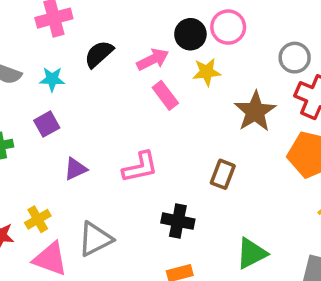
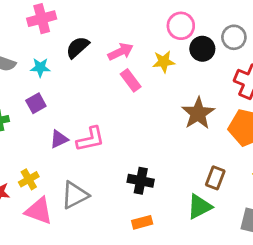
black circle: (190, 34) -> (202, 49), moved
gray circle: (295, 58) -> (234, 37), moved
brown star: (255, 111) -> (198, 113), moved
pink L-shape: (140, 167) -> (90, 139), moved
brown rectangle: (223, 174) -> (215, 178), moved

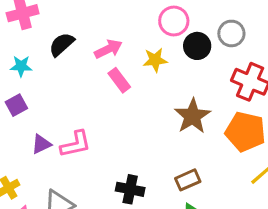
brown rectangle: (215, 178) -> (188, 180), moved, turned 45

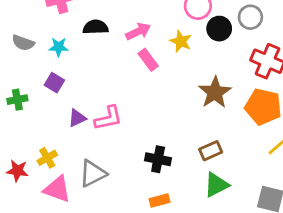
black semicircle: (62, 44) -> (96, 27), turned 40
yellow star: (155, 60) -> (181, 41), turned 30
purple square: (16, 105) -> (54, 83), turned -30

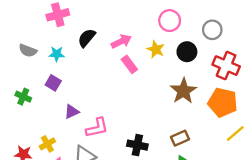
black semicircle: (96, 27) -> (87, 38), turned -48
black circle: (219, 29) -> (187, 52), moved
green cross: (17, 100) -> (23, 97), turned 35
pink L-shape: (108, 118) -> (97, 128), moved

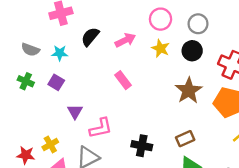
pink circle: (170, 21) -> (161, 19), moved
gray circle: (212, 30) -> (198, 24), moved
pink rectangle: (129, 64) -> (123, 80), moved
green cross: (23, 97) -> (26, 81), moved
purple triangle: (72, 112) -> (75, 112), turned -35

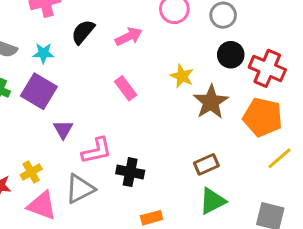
yellow star: (161, 48) -> (182, 76), moved
black circle: (192, 51) -> (231, 55), moved
purple square: (56, 82) -> (39, 91), size x1.6
black cross: (142, 146) -> (130, 172), moved

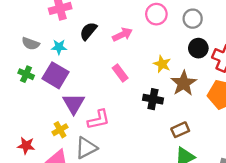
purple triangle: (63, 129) -> (74, 104), size x1.5
yellow cross: (31, 172) -> (60, 130), moved
black cross: (130, 172) -> (153, 99), moved

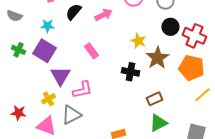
gray semicircle: (31, 44) -> (14, 16), moved
pink rectangle: (120, 73) -> (91, 51), moved

